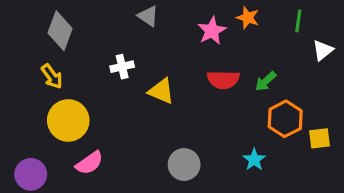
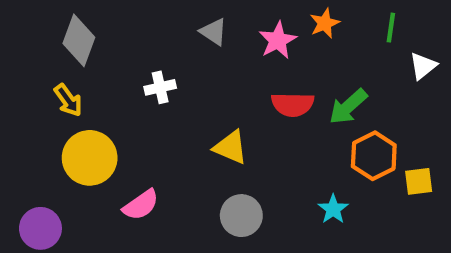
gray triangle: (148, 16) -> (214, 32), moved
orange star: (248, 18) -> (325, 23), turned 30
green arrow: (266, 81) -> (348, 107), size x1.4
yellow triangle: (161, 91) -> (231, 147), moved
pink semicircle: (89, 163) -> (141, 205), moved

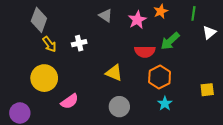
yellow arrow: (68, 100) -> (49, 44), moved
green arrow: (348, 107) -> (170, 41), moved
orange hexagon: (374, 156) -> (160, 77), moved

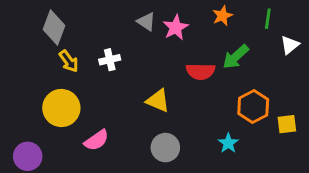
pink star: (137, 20) -> (176, 27), moved
orange hexagon: (160, 77) -> (253, 107), moved

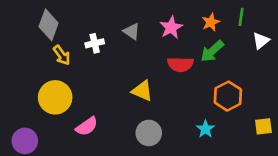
orange star: (222, 16) -> (211, 22), moved
gray triangle: (146, 22) -> (132, 31), moved
pink star: (176, 27) -> (171, 27), moved
white cross: (110, 60) -> (95, 43), moved
yellow square: (287, 124) -> (263, 126), moved

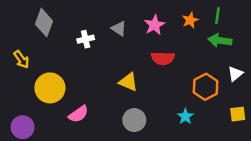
white triangle: (261, 41) -> (235, 74), moved
green arrow: (212, 51) -> (220, 40), moved, turned 50
yellow arrow: (62, 55) -> (21, 59), moved

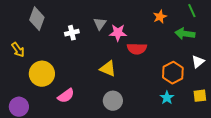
green line: (217, 15) -> (192, 11), moved, turned -32
pink star: (154, 25) -> (118, 33), moved, turned 30
gray triangle: (119, 29) -> (100, 24), turned 32
cyan star: (185, 116) -> (167, 98), moved

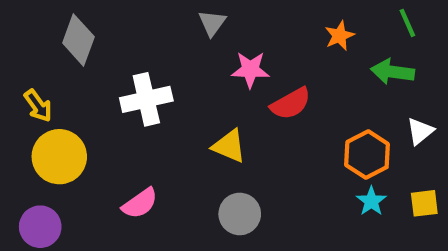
gray triangle: (100, 24) -> (212, 23), moved
white cross: (72, 33) -> (146, 99), moved, size x1.6
red semicircle: (137, 49) -> (291, 104), turned -30
yellow circle: (42, 74) -> (59, 157), moved
cyan star: (167, 98) -> (371, 201), moved

